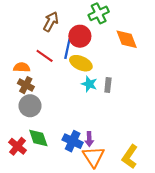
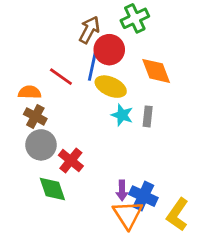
brown arrow: (51, 22) -> (89, 30), moved
orange diamond: (127, 39) -> (156, 71), moved
blue cross: (73, 141) -> (143, 196), moved
red cross: (18, 146) -> (71, 161), moved

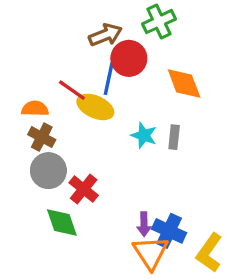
brown arrow: (89, 30) -> (105, 35), turned 40
yellow ellipse: (111, 87) -> (95, 107), moved

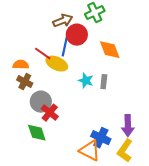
gray circle: (48, 171) -> (41, 102), moved
purple arrow: (144, 224) -> (128, 126), moved, size x1.5
orange triangle: (151, 253) -> (90, 151), turned -30

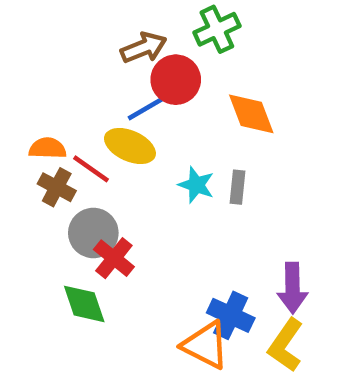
blue line: (65, 47) -> (148, 107), turned 48
red line: (43, 54) -> (91, 169), moved

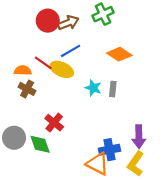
red circle: (176, 80) -> (48, 21), moved
orange diamond: (251, 114) -> (119, 54), turned -35
red line: (91, 169) -> (43, 63), moved
gray circle: (93, 233) -> (14, 138), moved
blue cross: (231, 315) -> (110, 150), turned -36

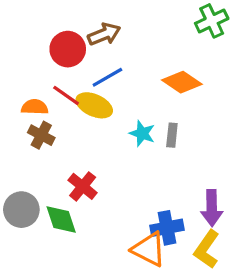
green cross: (103, 14) -> (212, 21), moved
red circle: (48, 21) -> (68, 49), moved

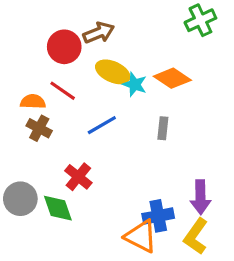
blue line: (107, 77) -> (102, 125), moved
yellow ellipse: (94, 105) -> (113, 72), moved
cyan star: (142, 133) -> (135, 84), moved

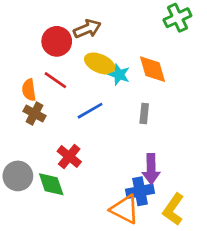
orange diamond: (172, 78) -> (152, 69), turned 40
orange semicircle: (33, 102) -> (29, 90), turned -100
purple arrow: (200, 197) -> (151, 169), moved

